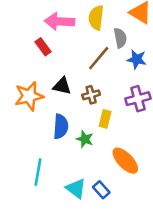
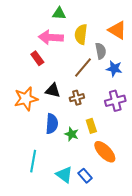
yellow rectangle: (105, 119) -> (91, 126), moved, turned -32

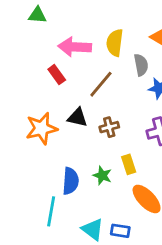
green triangle: (59, 14) -> (37, 15), moved
brown line: (83, 68) -> (101, 84), moved
blue semicircle: (52, 124) -> (71, 181), moved
blue rectangle: (85, 176) -> (120, 231), turned -40

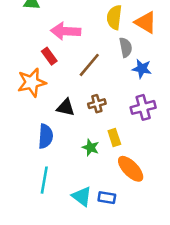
yellow semicircle: (115, 43) -> (114, 17), moved
black triangle: (77, 117) -> (66, 107), moved
orange star: (41, 128) -> (32, 82), moved
blue semicircle: (71, 181) -> (45, 136), moved

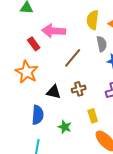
red rectangle: (49, 56) -> (34, 44), moved
orange star: (32, 82) -> (27, 72), turned -30
green star: (91, 148) -> (65, 127), moved

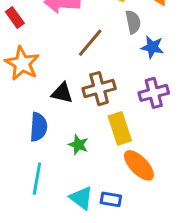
red rectangle: (34, 44) -> (15, 18), moved
brown cross: (79, 89) -> (99, 89), size x1.5
yellow rectangle: (93, 116) -> (120, 128), size x1.5

